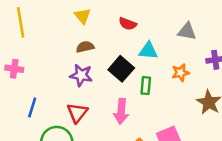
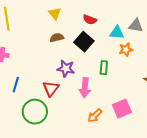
cyan triangle: (148, 51) -> (117, 33), moved
black square: (121, 69) -> (84, 42), moved
orange star: (180, 73) -> (126, 50), moved
purple star: (81, 75) -> (66, 69), moved

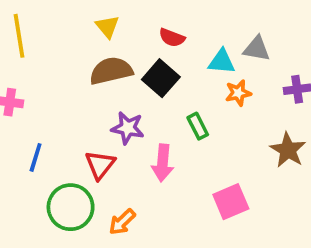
brown semicircle: (57, 38) -> (111, 71), size x1.6
green rectangle: (104, 68) -> (198, 126), turned -32
orange arrow: (95, 116) -> (122, 222), moved

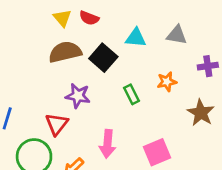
red semicircle: (172, 38) -> (89, 18), moved
cyan triangle: (222, 62) -> (136, 38), moved
orange star: (238, 93) -> (167, 82), moved
pink arrow: (163, 163) -> (108, 144), moved

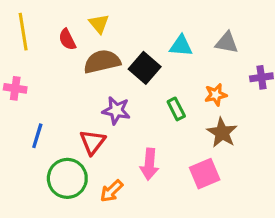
red semicircle: (89, 18) -> (67, 39), moved, turned 42
brown star: (201, 113) -> (222, 133), moved

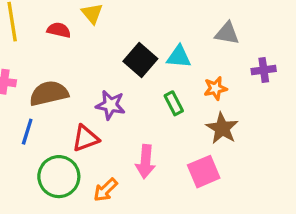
red semicircle: (67, 39) -> (59, 30), turned 130
cyan triangle: (181, 46) -> (179, 57), moved
brown semicircle: (102, 62) -> (49, 93), moved
red triangle: (93, 142) -> (85, 138), turned 32

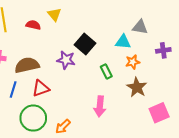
cyan triangle: (179, 57) -> (123, 42), moved
purple star: (110, 105) -> (66, 60), moved
red triangle: (85, 138) -> (41, 88), moved
pink arrow: (145, 162) -> (100, 106), moved
pink square: (204, 172) -> (159, 113), moved

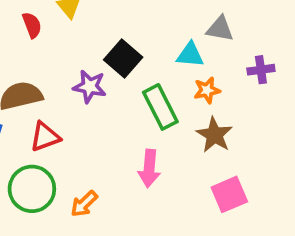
red semicircle: (33, 25) -> (32, 25), turned 56
green rectangle: (106, 72) -> (160, 107), size x1.6
pink square: (159, 113) -> (229, 194), moved

